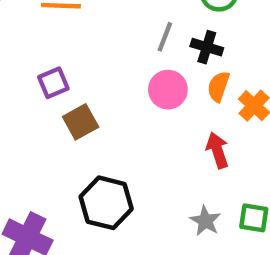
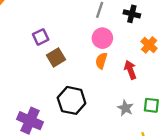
black cross: (207, 47) -> (132, 14), moved
orange semicircle: (218, 86) -> (101, 61), moved

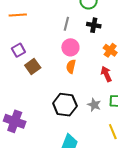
red arrow: (130, 70) -> (106, 74), moved
black hexagon: (72, 100) -> (65, 105), moved

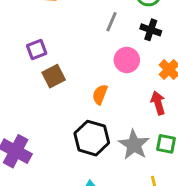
pink circle: (70, 47) -> (127, 60), moved
orange semicircle: (71, 67) -> (100, 94), moved
gray star: (94, 105) -> (134, 145), size x1.5

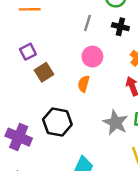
pink circle: (127, 60) -> (92, 57), moved
black hexagon: (92, 138) -> (57, 122), moved

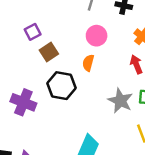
black hexagon: (57, 122) -> (61, 86), moved
purple cross: (19, 137) -> (23, 102), moved

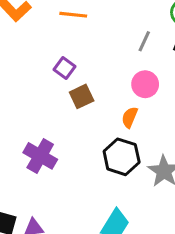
purple square: (33, 32) -> (64, 68), turned -35
black hexagon: (61, 86) -> (122, 157), moved

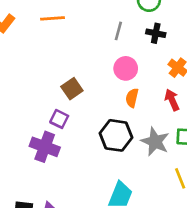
purple square: (64, 68) -> (59, 119), moved
orange semicircle: (130, 117) -> (132, 98), moved

